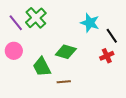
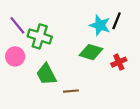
green cross: (36, 18) -> (40, 36), moved, turned -30
black line: (112, 36) -> (117, 21), moved, turned 56
green diamond: (66, 52) -> (91, 52), moved

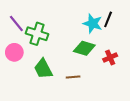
brown line: (71, 91) -> (73, 77), moved

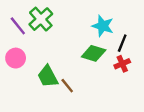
black line: (108, 19) -> (122, 43), moved
green cross: (37, 34) -> (41, 19), moved, turned 30
brown line: (73, 77) -> (67, 86), moved, turned 56

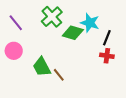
green cross: (41, 19) -> (52, 17), moved
green diamond: (94, 53) -> (73, 33), moved
red cross: (122, 64) -> (107, 56), turned 32

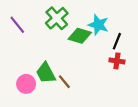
pink circle: (14, 51) -> (26, 84), moved

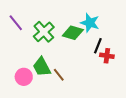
green cross: (57, 18) -> (44, 32), moved
black line: (117, 41) -> (98, 46), moved

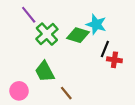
purple line: (16, 23) -> (29, 15), moved
brown line: (59, 75) -> (66, 93), moved
pink circle: (24, 77) -> (19, 91), moved

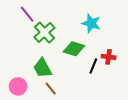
green diamond: (78, 35) -> (74, 49), moved
black line: (105, 49) -> (93, 66), moved
brown line: (66, 93) -> (51, 88), moved

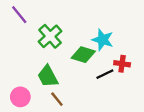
purple line: (27, 14) -> (19, 15), moved
cyan star: (91, 23) -> (103, 40), moved
black line: (93, 66) -> (105, 74), turned 42

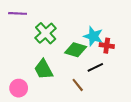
purple line: (19, 15) -> (18, 13), turned -48
red cross: (122, 64) -> (107, 46), moved
brown line: (57, 99) -> (78, 85), moved

